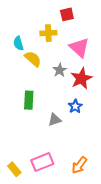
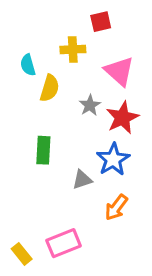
yellow semicircle: (33, 59) -> (50, 88), turned 66
blue star: (75, 106) -> (113, 159), size x1.5
orange arrow: (79, 165) -> (116, 207), moved

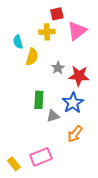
red square: (101, 22) -> (57, 14), moved
pink triangle: (119, 71) -> (77, 31), moved, turned 40
red star: (122, 118) -> (79, 76), turned 30
green rectangle: (43, 150) -> (39, 100), moved

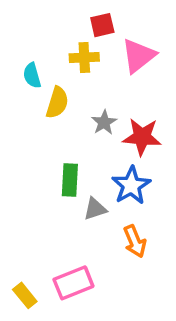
orange arrow: (75, 134) -> (135, 241), turned -60

